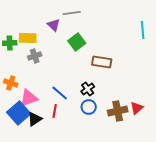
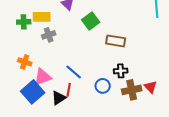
black cross: (88, 89) -> (121, 71), moved, turned 32
red triangle: (137, 108) -> (151, 87), turned -32
black triangle: (35, 119) -> (59, 98), moved

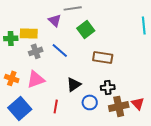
green square: (91, 21) -> (86, 29), moved
blue line: (74, 72) -> (60, 50), moved
pink triangle: (43, 77) -> (36, 79), moved
black triangle: (59, 98) -> (74, 84), moved

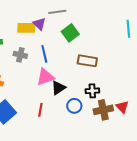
yellow rectangle: (29, 33) -> (26, 28), moved
blue line: (60, 50) -> (44, 54), turned 36
gray cross: (36, 51) -> (20, 55), turned 32
pink triangle: (36, 79) -> (45, 77), moved

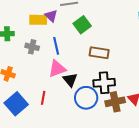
black triangle: (58, 88) -> (70, 80), turned -35
black cross: (92, 91) -> (104, 83), size x1.5
blue circle: (74, 106) -> (86, 98), size x1.5
red line: (40, 110) -> (43, 98), moved

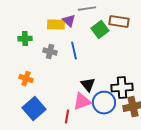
brown rectangle: (99, 53) -> (119, 22), moved
pink triangle: (57, 69) -> (82, 102), moved
red line: (43, 98) -> (67, 117), moved

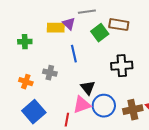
gray cross: (50, 52) -> (50, 73), moved
black cross: (122, 88) -> (122, 66), moved

